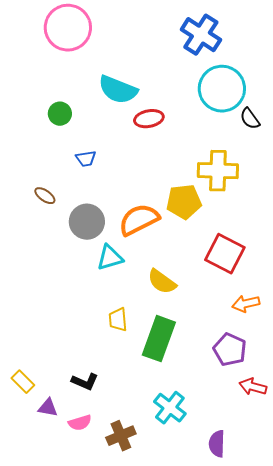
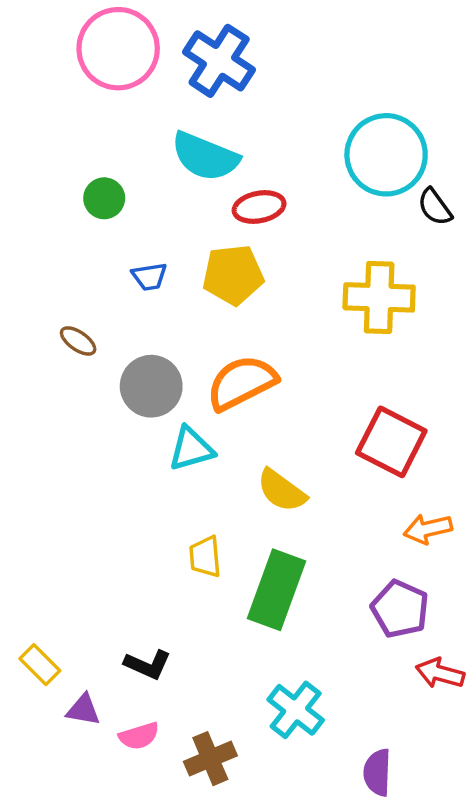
blue cross: (201, 35) -> (219, 61), moved
yellow pentagon: (184, 202) -> (233, 275), moved

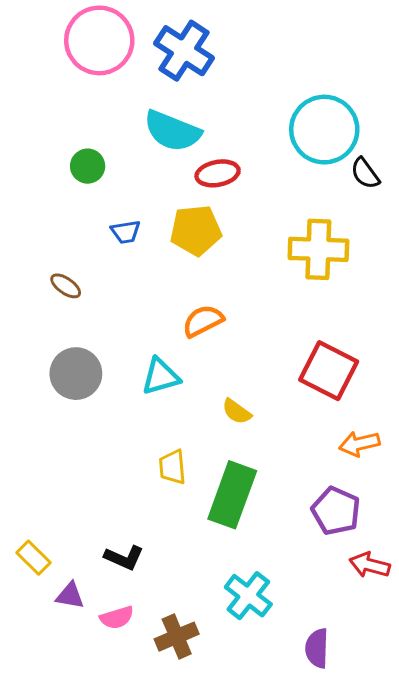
orange semicircle: (242, 383) -> (203, 321), size x0.7
gray circle: (151, 386) -> (76, 374), moved
yellow semicircle: (282, 491) -> (237, 412), size x0.7

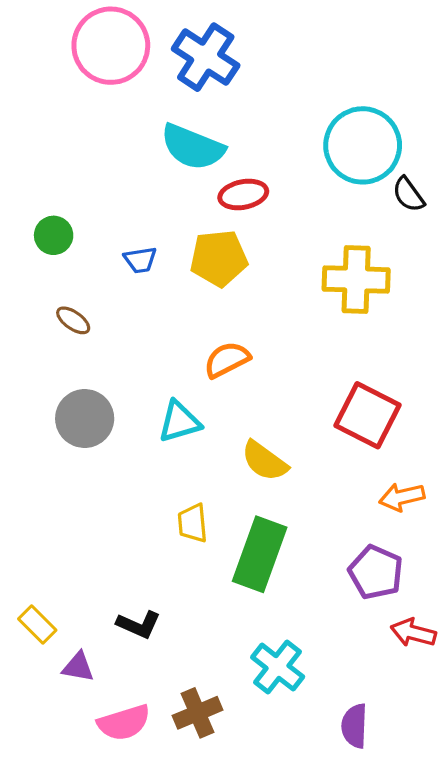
green circle: (88, 166) -> (54, 235), moved
yellow semicircle: (237, 412) -> (265, 461), size x1.4
pink semicircle: (117, 618) -> (124, 723), moved, size x1.4

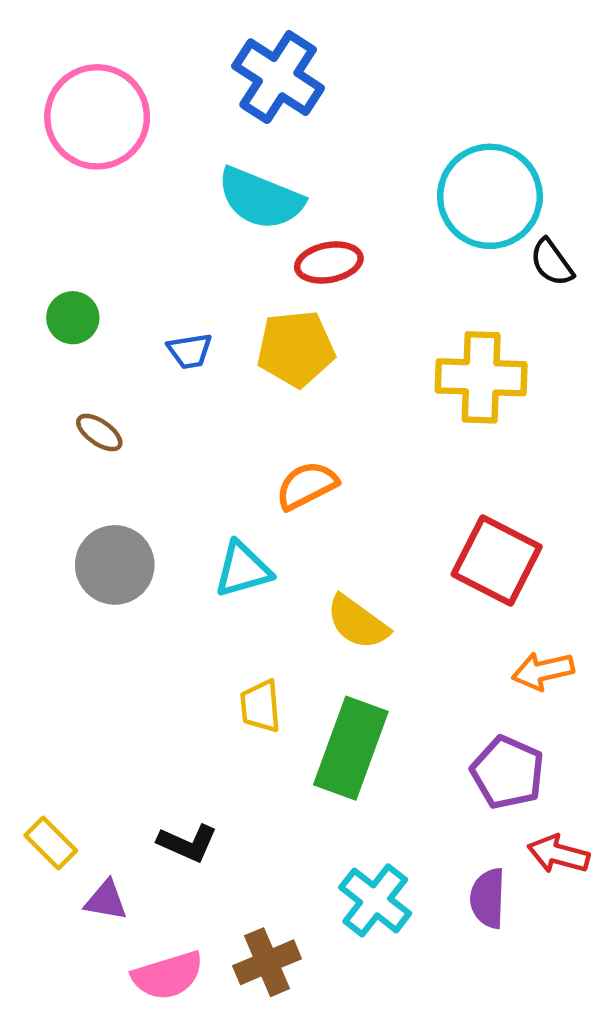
pink circle: (111, 46) -> (97, 117), moved
purple semicircle: (354, 726) -> (488, 898), moved

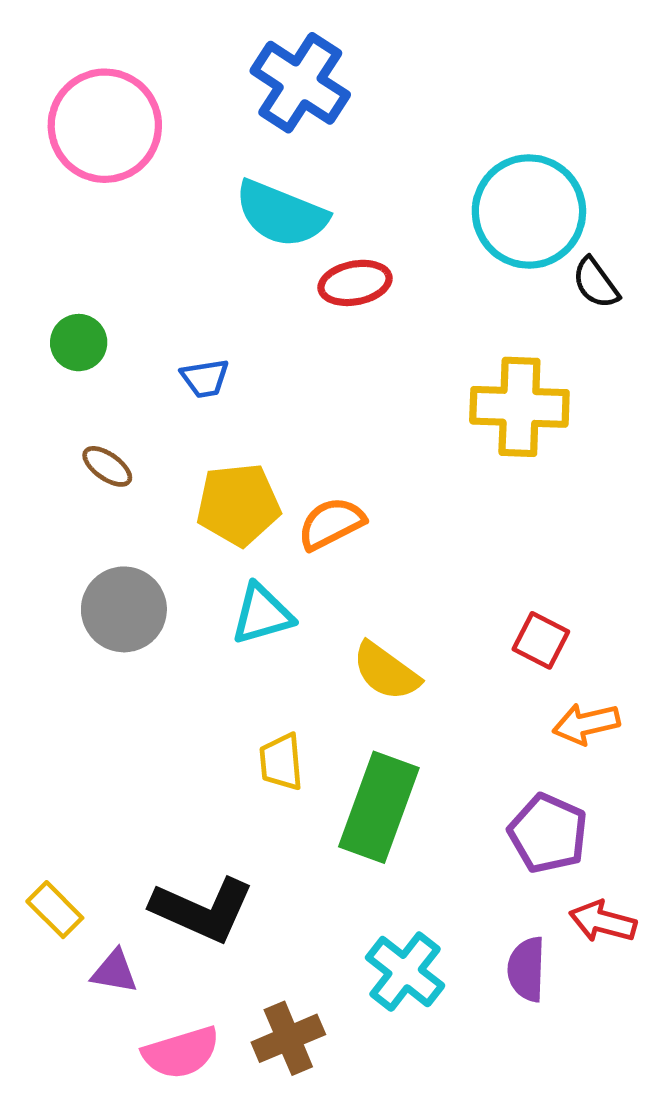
yellow pentagon: (296, 349) -> (238, 505), moved
red square: (497, 561) -> (541, 640), moved, size x0.6
black L-shape: (188, 843) -> (203, 910), size x1.6

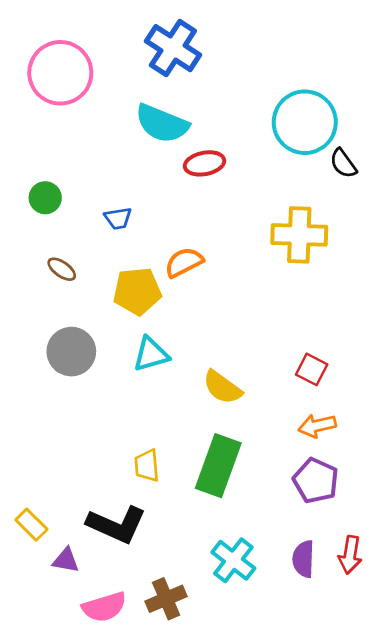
orange semicircle: (331, 524) -> (184, 262), moved
orange arrow: (586, 724) -> (317, 426), moved
yellow trapezoid: (281, 762) -> (147, 466), moved
red arrow: (603, 922) -> (350, 555), moved, turned -96

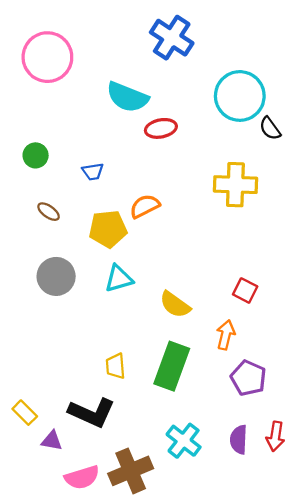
blue cross: (173, 48) -> (172, 38), moved
orange arrow: (317, 426) -> (226, 335), moved, turned 116
brown cross: (166, 599) -> (131, 471), size x1.4

